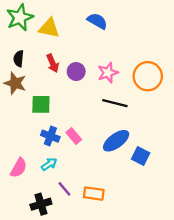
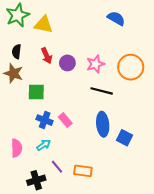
blue semicircle: (97, 21) -> (116, 18), moved
blue ellipse: (116, 141) -> (103, 124), turned -60
pink semicircle: (19, 168) -> (17, 148), turned -30

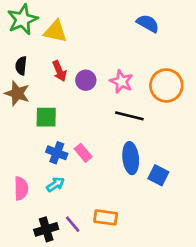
pink star: (95, 64) -> (121, 82), turned -30
purple line: (57, 167) -> (73, 224), moved

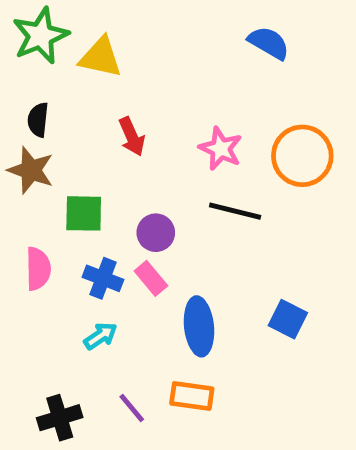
red arrow: (59, 71) -> (132, 137), moved
purple circle: (86, 80) -> (156, 233), moved
blue ellipse: (131, 158) -> (199, 326), moved
pink semicircle: (21, 188) -> (38, 269), moved
black cross: (46, 229) -> (60, 418), moved

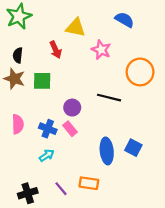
yellow triangle: (101, 57) -> (76, 27), moved
red arrow: (132, 137) -> (56, 50), moved
pink star: (221, 149) -> (101, 50), moved
green square: (84, 213) -> (42, 81), moved
blue ellipse: (199, 326) -> (107, 151), moved

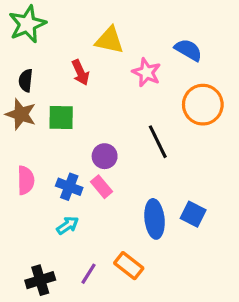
blue semicircle: (124, 20) -> (188, 50), moved
black line: (109, 98) -> (158, 142), turned 50
orange rectangle: (89, 183) -> (129, 266), turned 30
purple line: (61, 189) -> (89, 274), turned 72

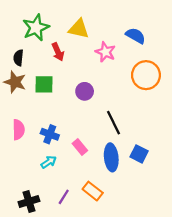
green star: (27, 24) -> (36, 28), moved
black line: (158, 142) -> (114, 123), moved
purple circle: (105, 156) -> (85, 91), moved
pink rectangle: (101, 187) -> (80, 147), moved

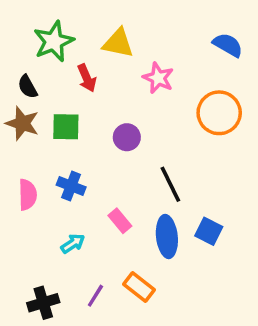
blue semicircle: (136, 36) -> (228, 45), moved
black semicircle: (18, 58) -> (28, 87), turned -35
blue cross: (50, 134) -> (71, 186), moved

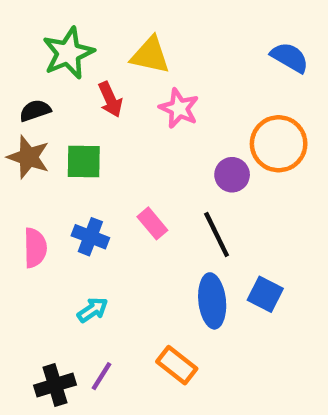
pink star: (158, 78) -> (179, 108), moved
black semicircle: (28, 87) -> (35, 111), turned 100
purple circle: (127, 137) -> (232, 175), moved
pink rectangle: (120, 221) -> (152, 223), moved
purple line: (95, 296) -> (101, 376), moved

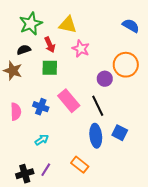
black semicircle: (35, 111) -> (24, 50), moved
green square: (84, 161) -> (50, 68), moved
pink rectangle: (152, 223) -> (69, 101), size x1.6

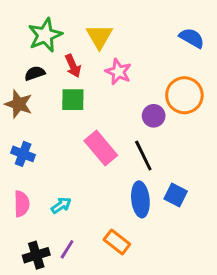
yellow triangle: (68, 25) -> (99, 37), turned 48
blue cross: (41, 107) -> (23, 154), moved
pink semicircle: (16, 112) -> (22, 204), moved

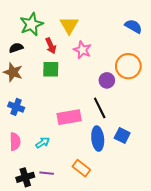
black semicircle: (35, 73) -> (16, 48), moved
pink rectangle: (101, 148) -> (69, 117), moved, turned -60
purple line: (67, 249) -> (47, 173), turned 64

